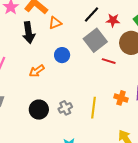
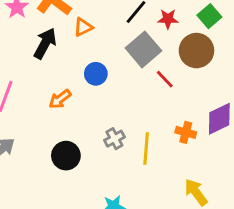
black arrow: (29, 33) -> (45, 43), turned -140
red line: (109, 61) -> (165, 79), turned 32
gray cross: (65, 108) -> (114, 139), moved

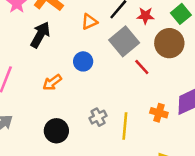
orange triangle: (83, 27) -> (89, 22), moved

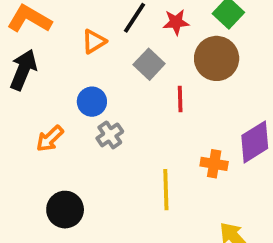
gray square: (124, 41) -> (149, 64), size x0.7
red line: (142, 67) -> (180, 99), turned 48
gray cross: (98, 117) -> (110, 135), moved

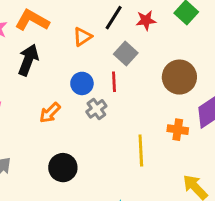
brown circle: (217, 58) -> (179, 77), moved
red line: (180, 99) -> (114, 82), moved

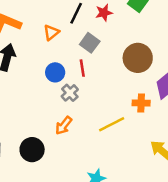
orange arrow: (50, 113) -> (64, 126), moved
yellow line: (141, 150) -> (112, 124), turned 72
black circle: (63, 168) -> (32, 150), moved

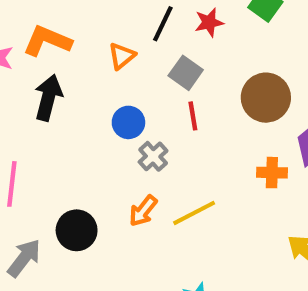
red line: (82, 68) -> (193, 116), moved
yellow line: (112, 124) -> (194, 213), moved
black circle: (32, 150) -> (77, 230), moved

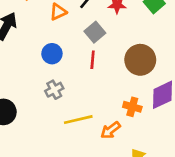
gray cross: (153, 156) -> (54, 90), moved
orange arrow: (143, 211) -> (110, 130), moved

